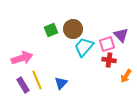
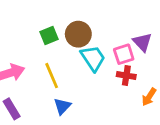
cyan trapezoid: (84, 47) -> (93, 58), turned 105
yellow line: (37, 80) -> (52, 76), moved

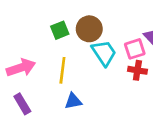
yellow line: (52, 76) -> (62, 70), turned 30
blue triangle: (62, 106) -> (73, 101), turned 36

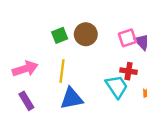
pink square: (135, 49) -> (127, 38), moved
cyan trapezoid: (104, 53) -> (117, 87), moved
blue triangle: (73, 101) -> (72, 98), size x1.5

